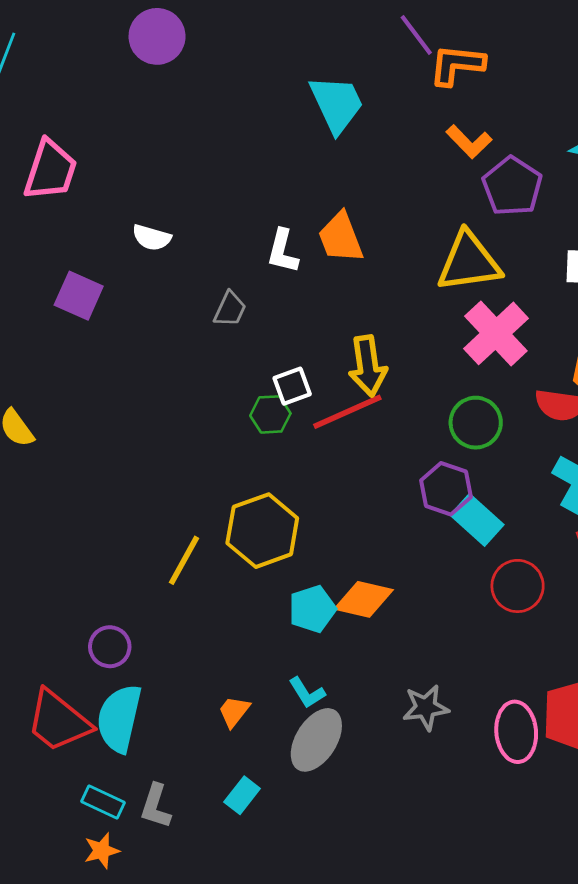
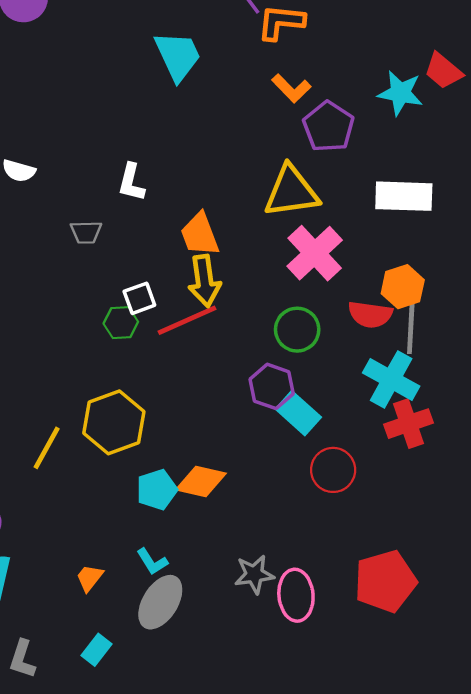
orange trapezoid: (341, 238) -> (200, 234), moved
gray trapezoid: (230, 309) -> (86, 232), turned 64
pink ellipse: (516, 732) -> (296, 595), moved

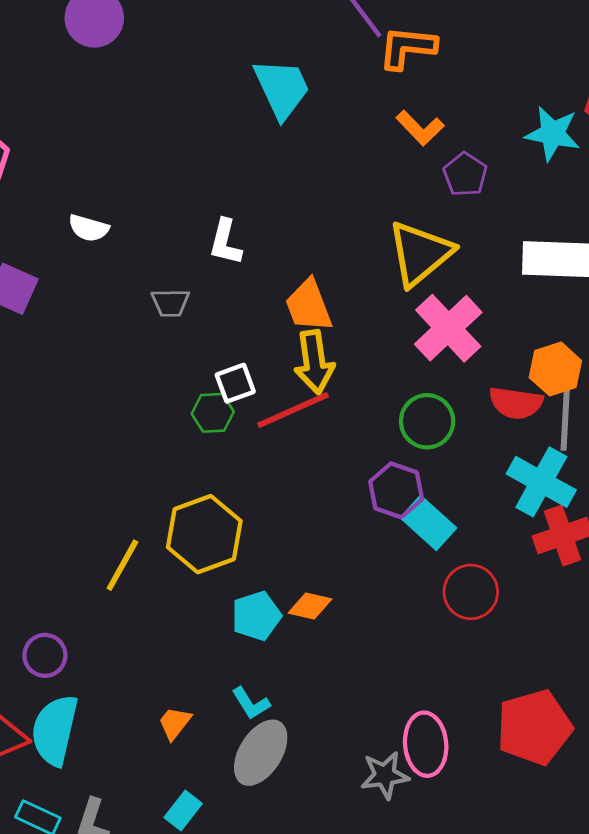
purple pentagon: (328, 127) -> (465, 174), size x0.7
yellow triangle: (291, 192) -> (420, 253), turned -32
orange diamond: (201, 482) -> (310, 606), size x0.7
gray star: (254, 574) -> (385, 775), moved

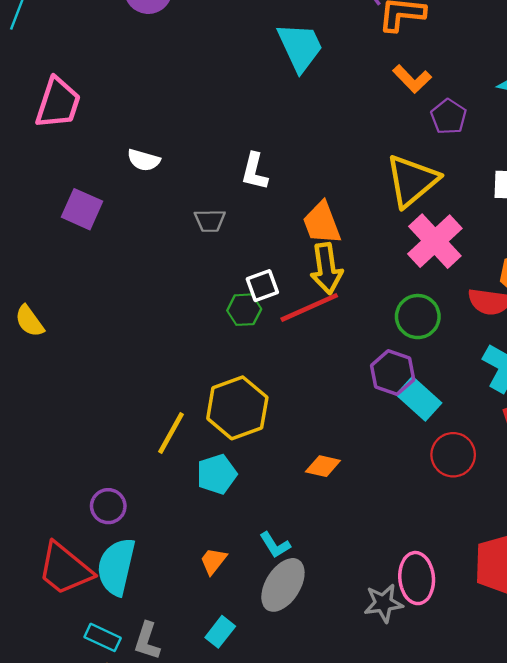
cyan pentagon: (256, 616) -> (217, 474), moved

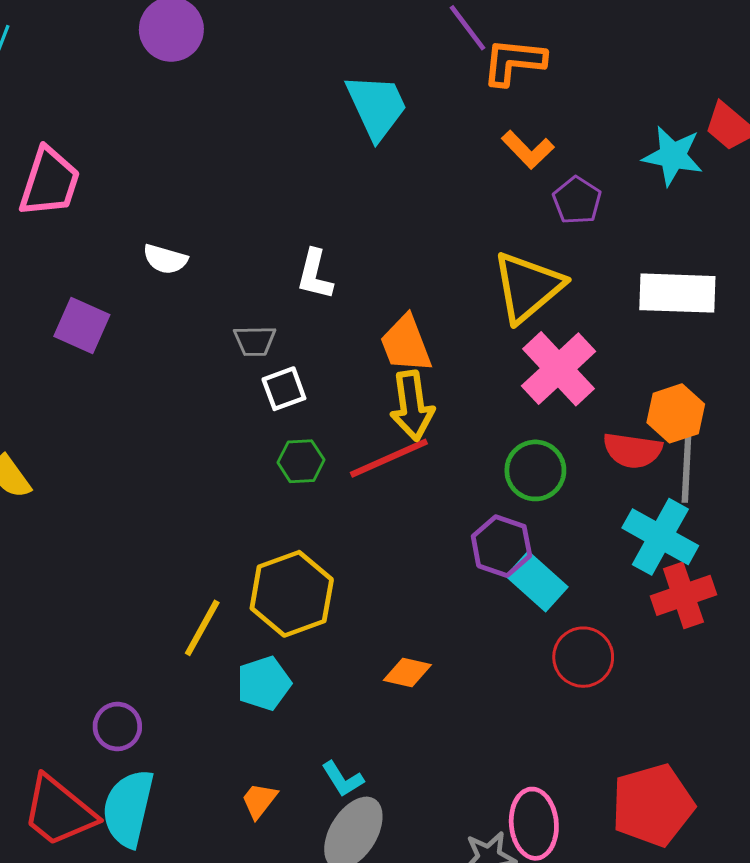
white square: (262, 286) -> (284, 389), moved

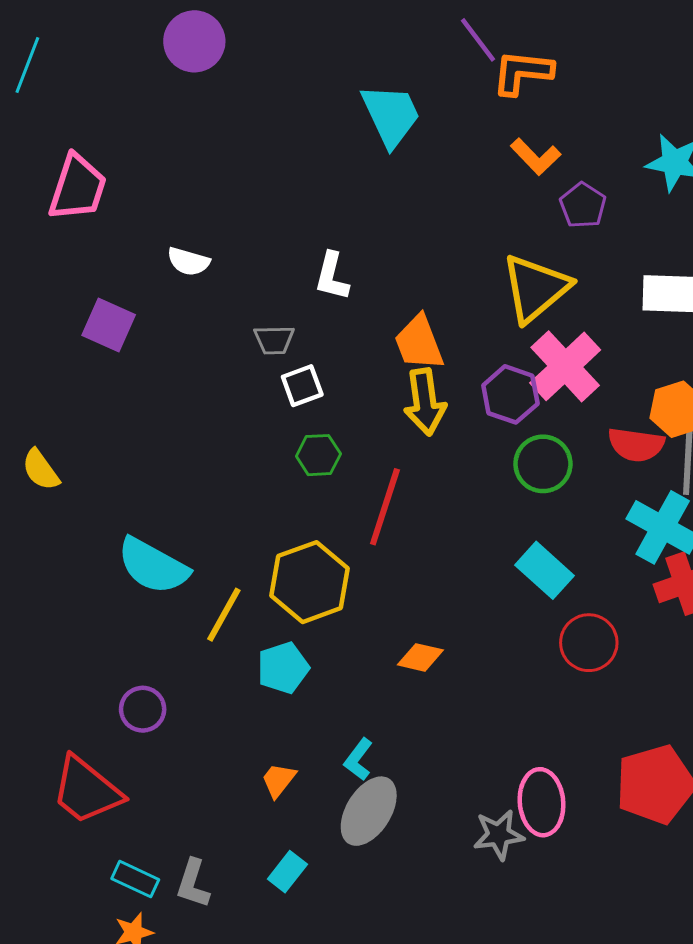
red line: (389, 458) -> (385, 507), moved, turned -48
purple hexagon: (501, 546) -> (510, 394), moved
cyan L-shape: (343, 779) -> (358, 759), turned 69
cyan semicircle: (128, 808) -> (153, 566), moved, turned -74

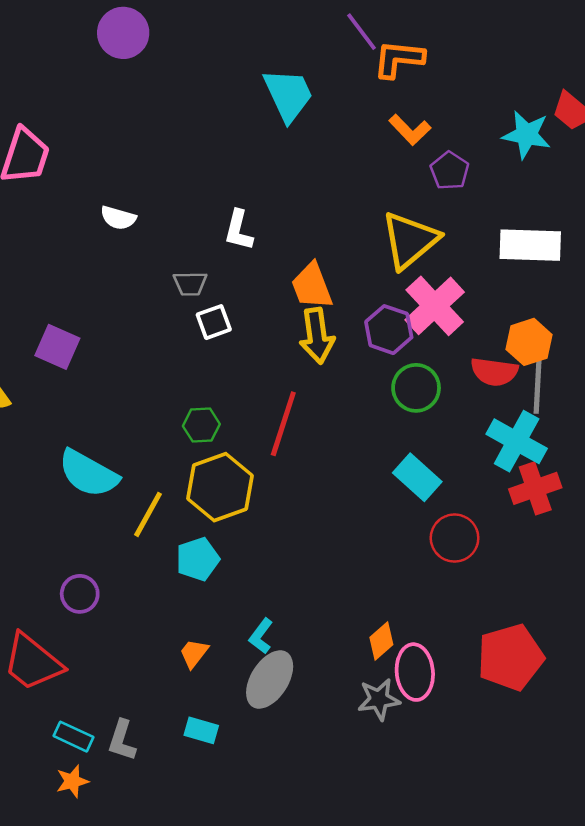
purple square: (109, 325) -> (57, 347), moved
green hexagon: (318, 455) -> (201, 425), moved
orange diamond: (420, 657) -> (381, 641), moved, turned -54
cyan rectangle: (287, 872) -> (201, 730), turned 68

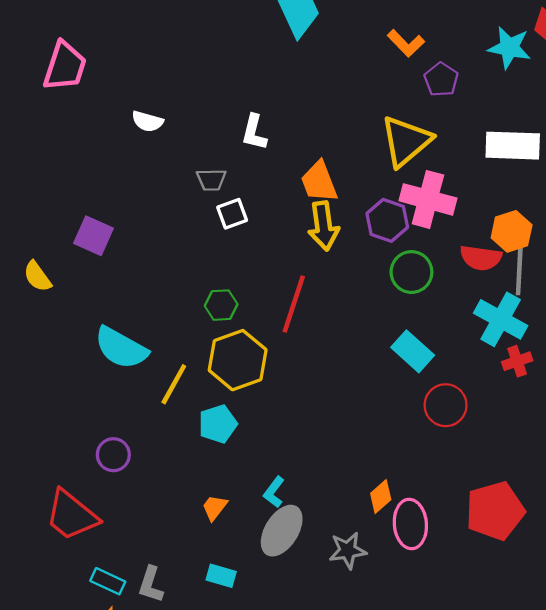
pink cross: (435, 306) -> (428, 199), turned -32
red cross: (535, 488) -> (517, 361), size x0.7
gray star: (379, 699) -> (348, 550), moved

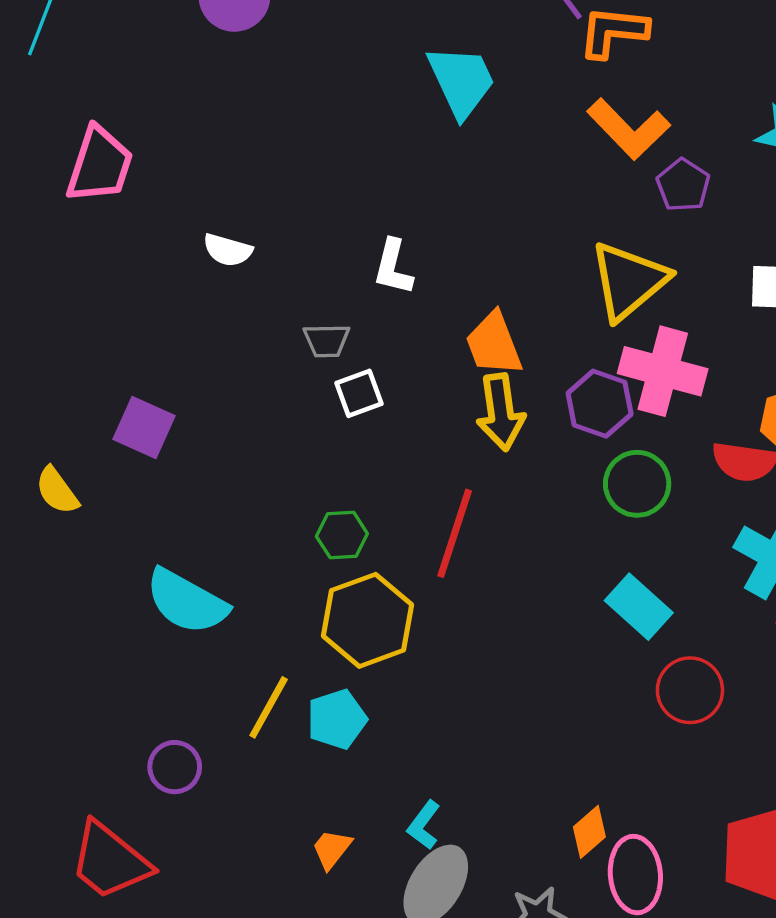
orange L-shape: (406, 43) -> (629, 129), size x1.4
yellow line: (174, 384) -> (269, 707), moved

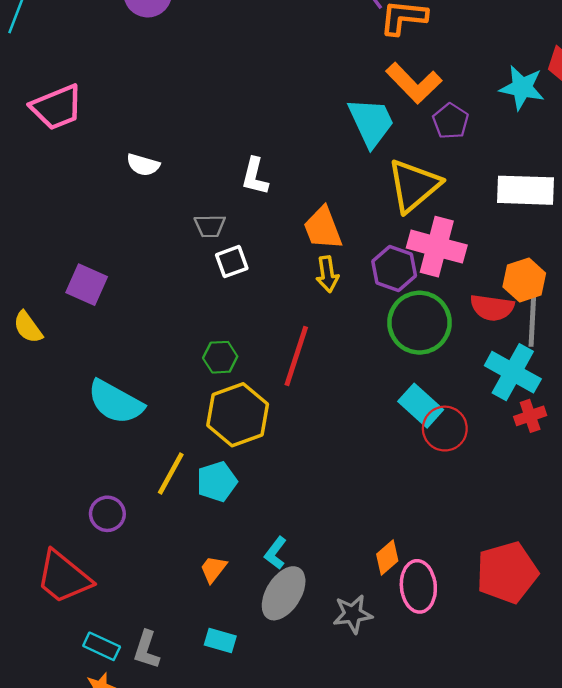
cyan trapezoid: (461, 81) -> (371, 122), moved
pink trapezoid: (100, 165) -> (57, 107), turned 50
yellow arrow: (501, 412) -> (327, 274), size x0.7
green circle: (637, 484) -> (420, 323), size x1.4
red circle: (690, 690) -> (445, 429), moved

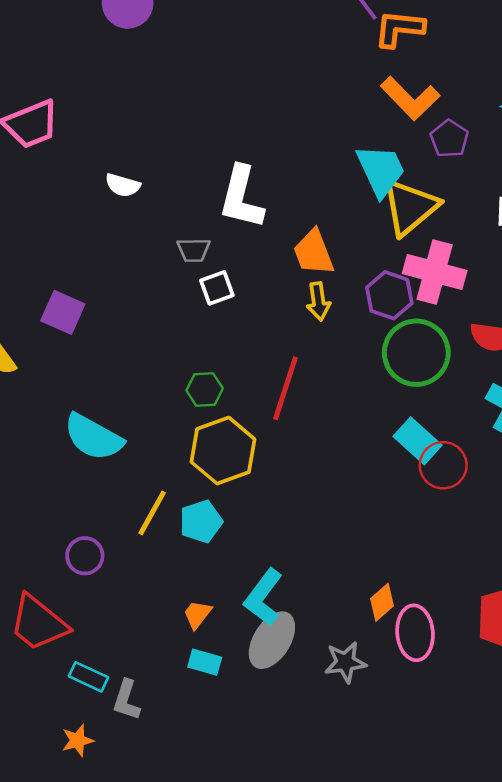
cyan trapezoid: (371, 122) -> (381, 170), moved
white L-shape: (255, 176) -> (241, 197), size x1.6
cyan L-shape: (276, 553) -> (263, 597), size x1.6
cyan rectangle: (220, 641) -> (205, 662), moved
cyan rectangle: (102, 646) -> (88, 677), moved

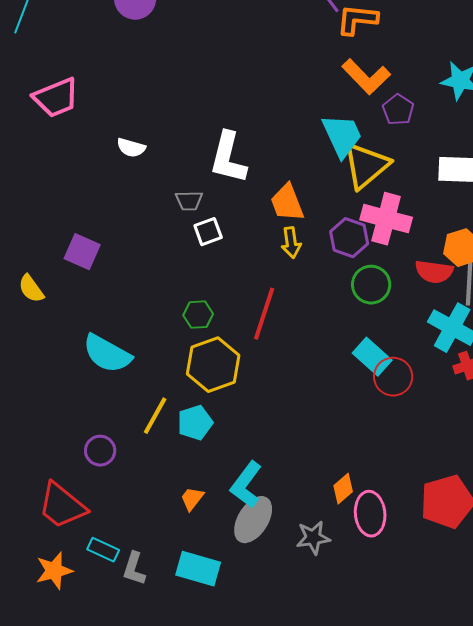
green circle: (416, 353) -> (371, 285), size x0.7
cyan rectangle: (205, 662) -> (198, 569), moved, size x1.6
orange star: (77, 740) -> (54, 571), moved, size x1.4

